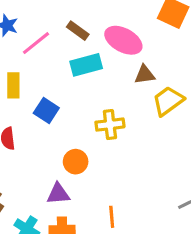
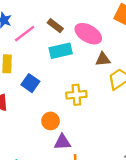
purple triangle: (58, 194) -> (62, 142), moved

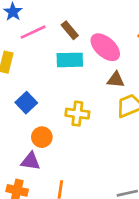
blue square: (30, 83) -> (26, 103), moved
purple triangle: (62, 142) -> (30, 161), moved

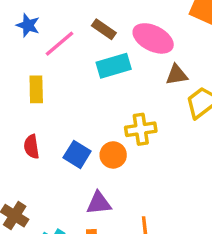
blue square: (26, 103) -> (77, 154), moved
orange circle: (42, 137) -> (113, 155), moved

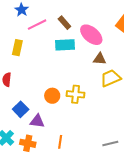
yellow cross: (141, 129) -> (76, 94), moved
blue square: (77, 154) -> (21, 109), moved

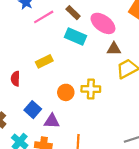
cyan rectangle: (65, 45) -> (75, 36), turned 30
yellow rectangle: (17, 48) -> (44, 61), moved, turned 56

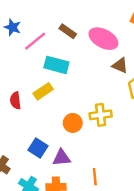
cyan rectangle: (75, 36) -> (56, 65), moved
brown triangle: (114, 49) -> (120, 65), turned 32
red semicircle: (15, 79) -> (15, 101), moved

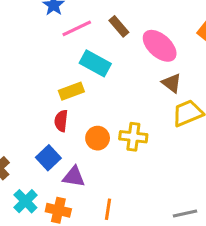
red semicircle: (15, 101) -> (61, 121), moved

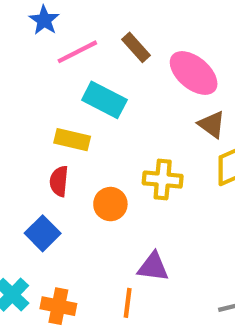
yellow rectangle: (71, 91) -> (72, 140), turned 35
yellow cross: (133, 137) -> (163, 180), moved
purple triangle: (74, 177) -> (153, 267), moved

